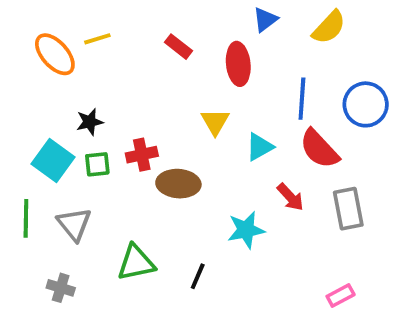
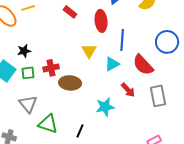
blue line: (302, 99) -> (122, 40), moved
gray triangle: (74, 224) -> (28, 104), moved
green triangle: (136, 263) -> (48, 124), turned 30

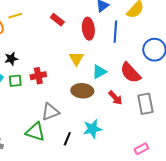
blue line: (122, 40) -> (115, 32), moved
brown ellipse: (70, 83) -> (82, 91), moved
gray triangle: (28, 104) -> (50, 112), moved, turned 48
cyan star: (105, 107) -> (92, 129), moved

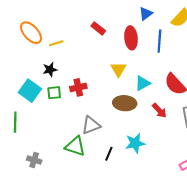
yellow line: (15, 16) -> (56, 43), moved

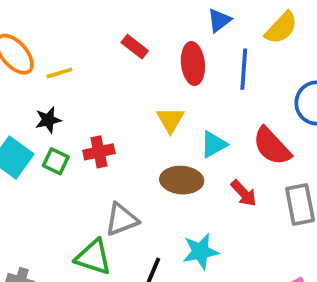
green square: (54, 93) -> (56, 161), turned 32

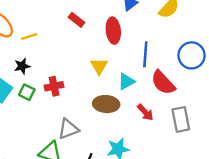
blue line: (244, 69) -> (145, 54), moved

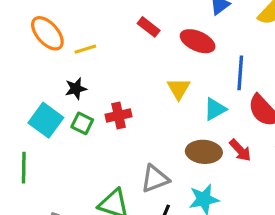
red ellipse: (113, 31) -> (198, 41), turned -60
brown ellipse: (106, 104) -> (204, 152), moved
gray triangle: (68, 129) -> (155, 179), moved

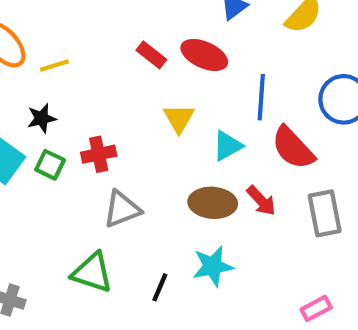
red rectangle: (149, 27) -> (151, 55), moved
gray triangle: (155, 179) -> (122, 209), moved

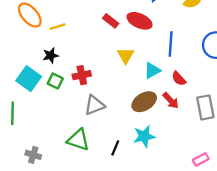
red semicircle: (293, 148) -> (179, 79), moved, size x0.6
brown ellipse: (213, 203) -> (144, 102), turned -35

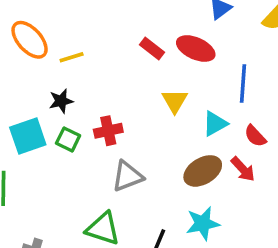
cyan square: (29, 79) -> (28, 136), turned 35

